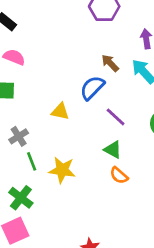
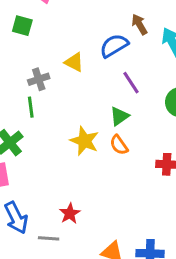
gray cross: (19, 136) -> (39, 79), moved
green triangle: (113, 150) -> (119, 116), turned 42
yellow star: (62, 170) -> (84, 141), moved

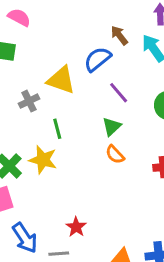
yellow triangle: (74, 62) -> (61, 80), size x1.5
green line: (31, 107) -> (57, 129), moved
yellow star: (84, 141) -> (43, 160), moved

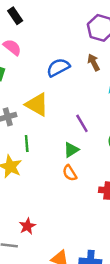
brown arrow: (119, 35) -> (94, 62), moved
blue semicircle: (98, 59) -> (58, 67), moved

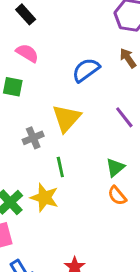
yellow triangle: (37, 105) -> (66, 118), turned 50
purple line: (82, 123) -> (124, 117), moved

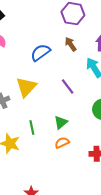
green line: (60, 167) -> (32, 127), moved
orange semicircle: (117, 196) -> (62, 143), turned 104

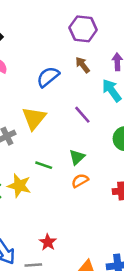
green line: (32, 127) -> (44, 165), turned -56

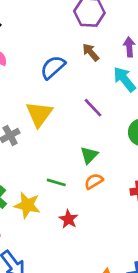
green line: (44, 165) -> (56, 182), moved
yellow star: (19, 186) -> (27, 205), moved
red star: (48, 242) -> (68, 219), moved

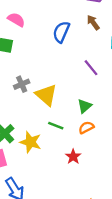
blue semicircle: (53, 67) -> (61, 32), turned -30
yellow triangle: (39, 114) -> (46, 95), moved, turned -30
red star: (68, 219) -> (73, 157), moved

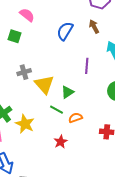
purple line: (91, 68) -> (87, 66), turned 35
green triangle: (84, 106) -> (67, 92), moved
green line: (56, 126) -> (57, 110), moved

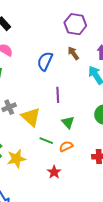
purple line: (87, 66) -> (58, 95), moved
green triangle: (67, 92) -> (68, 122), moved, turned -32
yellow star: (25, 124) -> (16, 159), turned -30

